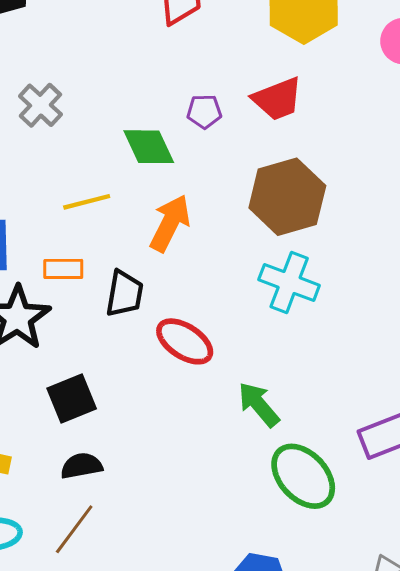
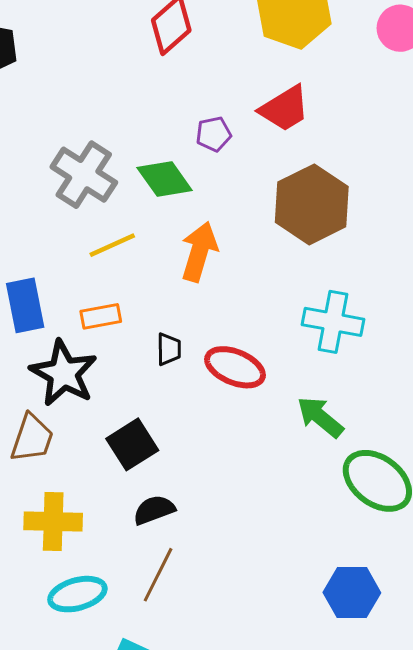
gray cross: (40, 105) -> (84, 175), moved, size x1.4
cyan cross: (289, 282) -> (333, 322), moved
black trapezoid: (124, 294) -> (169, 349), moved, size x0.7

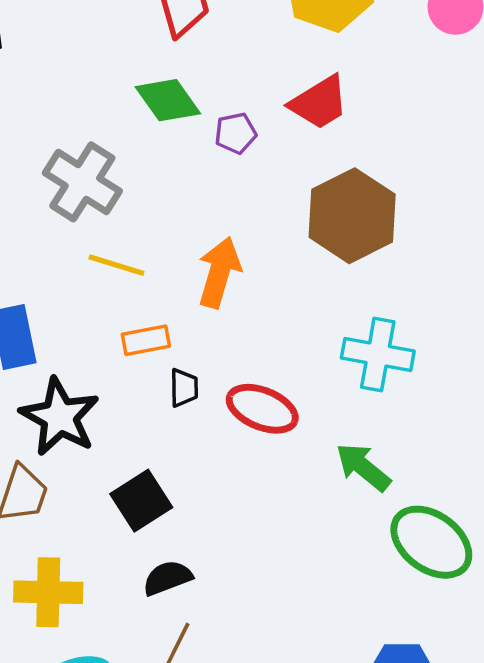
green diamond: (165, 179) -> (168, 100), moved
yellow line: (112, 245) -> (116, 265), turned 42
orange rectangle: (101, 316) -> (146, 340), moved

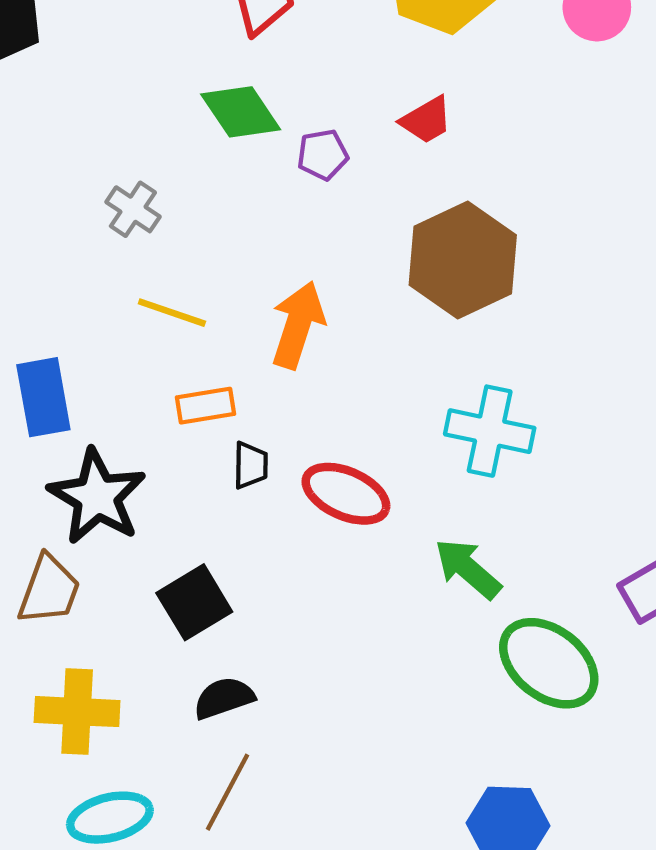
red trapezoid: (319, 103) -> (426, 120), size x0.7
gray cross: (82, 182) -> (133, 209), size x0.6

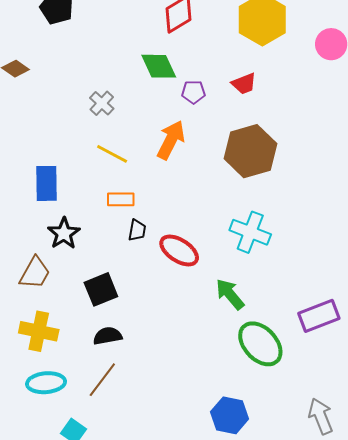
orange arrow: (298, 325) -> (171, 140), moved
black star: (97, 497) -> (64, 233), size x0.7

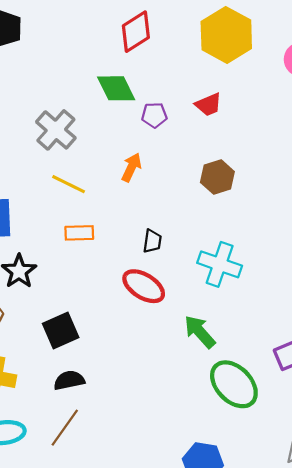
gray cross: (102, 103) -> (56, 130), size x1.5
orange arrow: (171, 140) -> (131, 167), size x0.7
brown hexagon: (250, 151) -> (217, 177), size x0.6
black trapezoid: (137, 230) -> (152, 241), moved

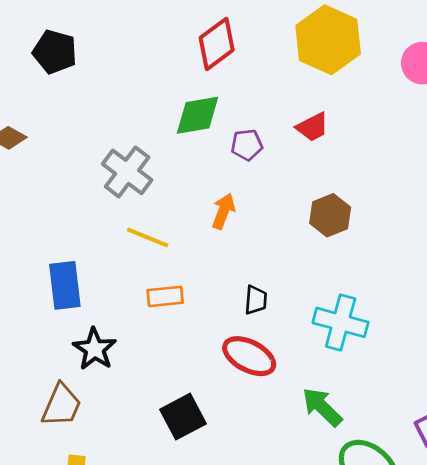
green diamond: (116, 88) -> (198, 115), turned -69
black square: (61, 331) -> (183, 417), moved

